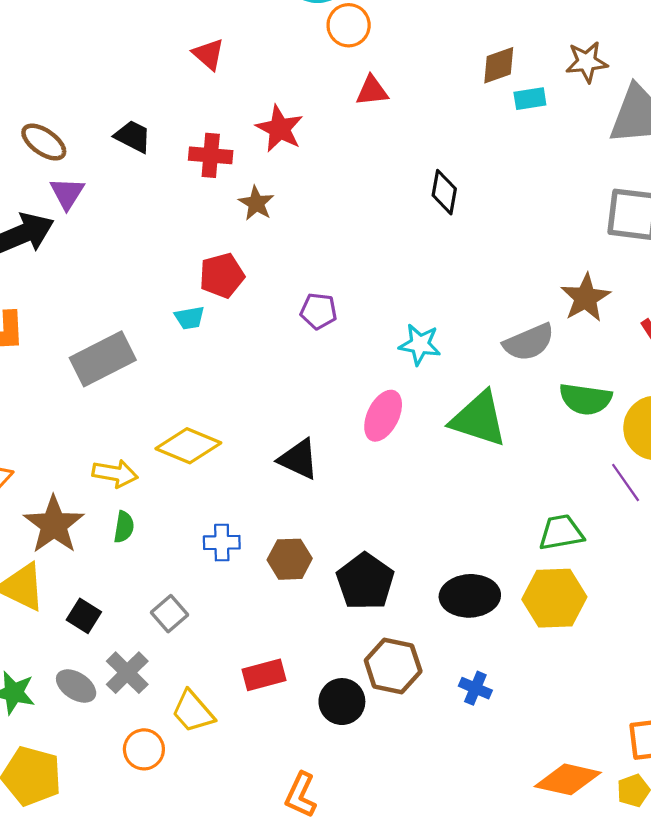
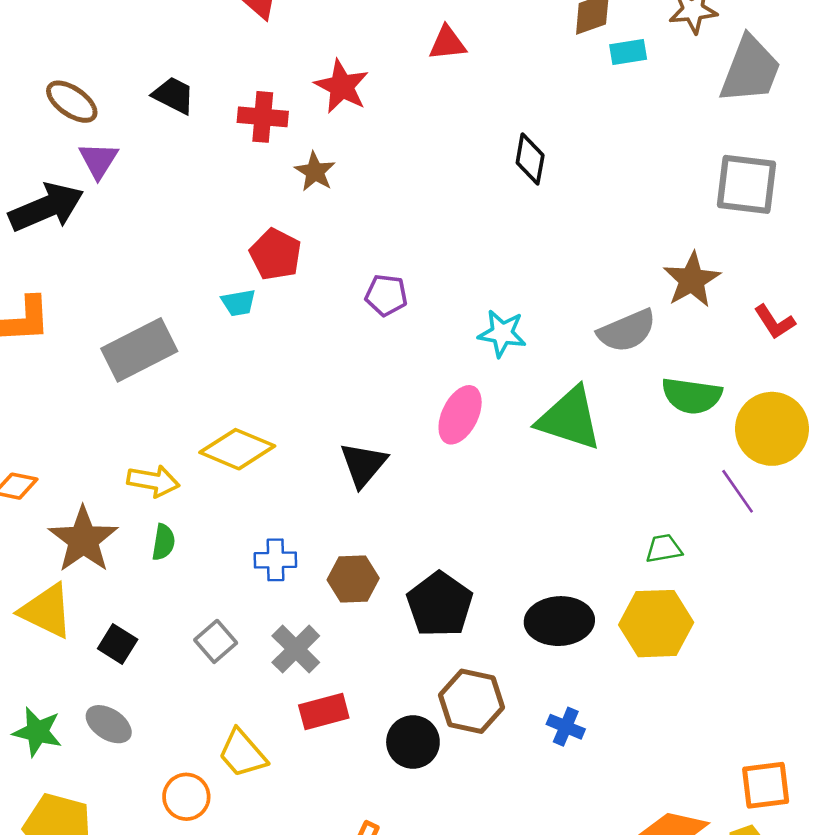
red pentagon: (222, 276) -> (275, 254), turned -30
black triangle: (299, 459) -> (363, 464), turned 45
green trapezoid: (561, 532) -> (664, 548), size x0.7
gray cross: (127, 673) -> (296, 649), moved

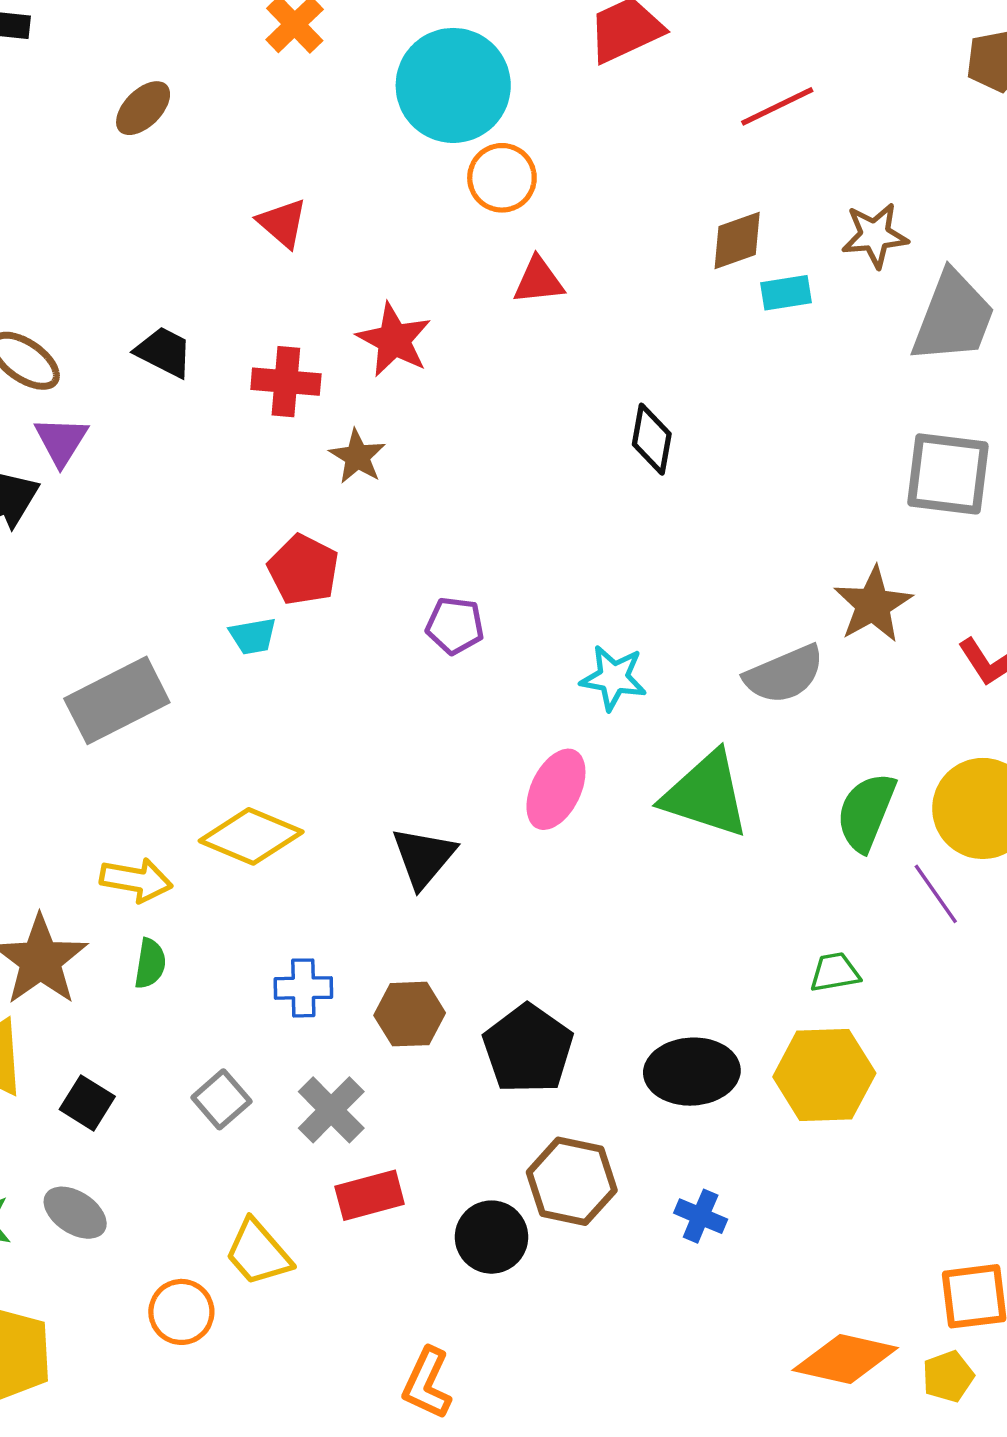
green semicircle: (692, 396) -> (866, 812), moved, turned 104

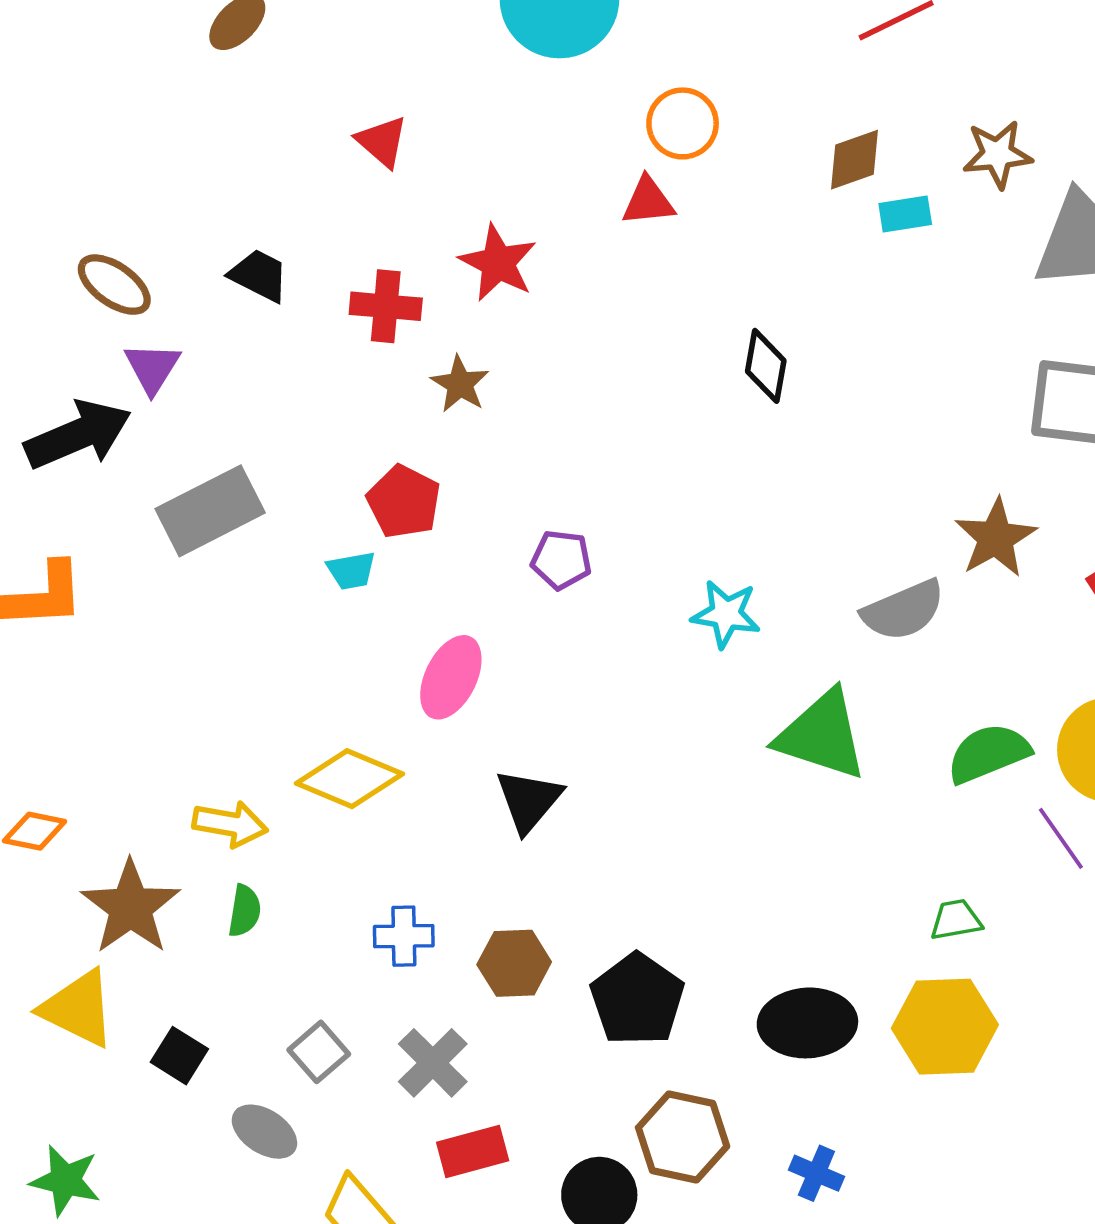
orange circle: (502, 178) -> (683, 123), moved
gray rectangle: (117, 700) -> (210, 511), moved
pink ellipse: (556, 789) -> (451, 677), moved
green semicircle: (866, 812) -> (988, 753), turned 46
gray ellipse: (75, 1213) -> (264, 1132), moved

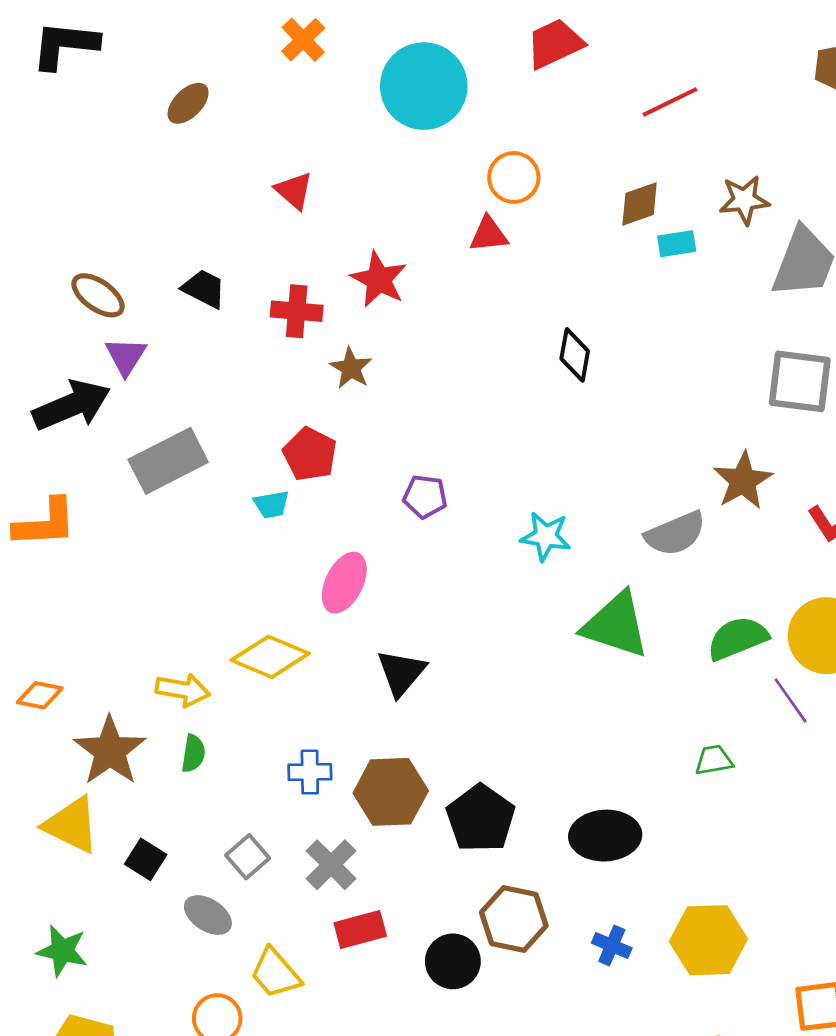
brown hexagon: (514, 963) -> (391, 792), size x1.4
yellow hexagon: (945, 1027) -> (708, 940), moved

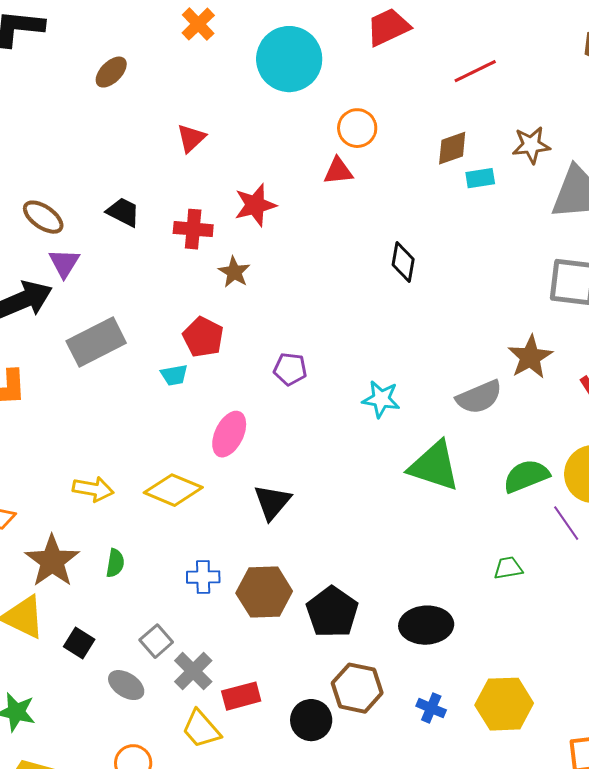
red triangle: (294, 191) -> (191, 138), turned 36
red star: (379, 279) -> (255, 205), turned 30
yellow arrow: (183, 690) -> (93, 489), moved
gray cross: (331, 865) -> (193, 671), moved
yellow trapezoid: (275, 973) -> (201, 729), moved

